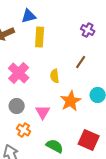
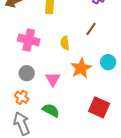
pink cross: (19, 73) -> (29, 40), turned -30
orange cross: (24, 130) -> (22, 97), moved
green semicircle: (55, 146) -> (51, 110), moved

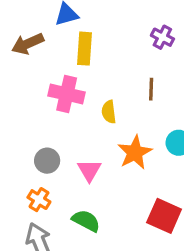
brown line: (91, 29) -> (151, 89), turned -32
pink cross: (29, 40) -> (67, 94), moved

